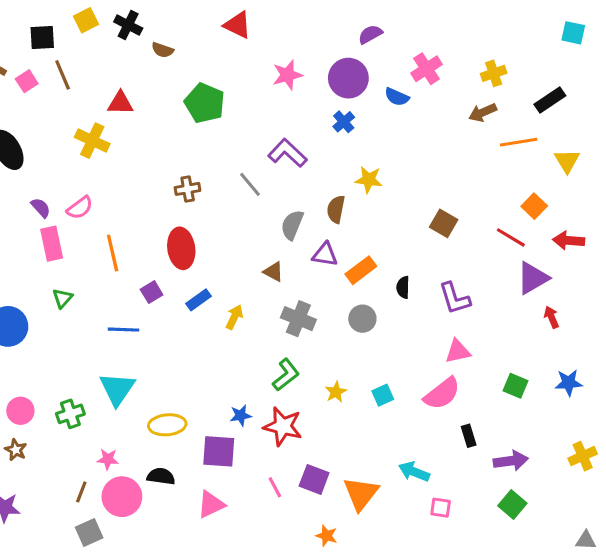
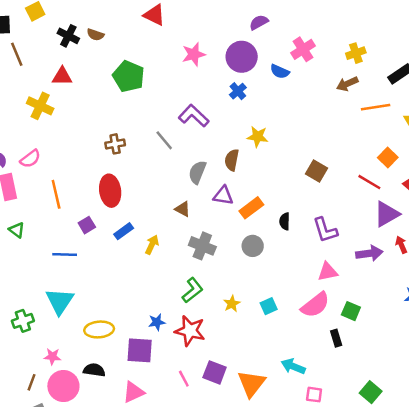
black cross: (128, 25) -> (68, 36), moved
green triangle: (63, 298) -> (17, 230), turned -35
green square: (515, 386) -> (351, 311), moved
purple arrow: (511, 461) -> (369, 253), moved

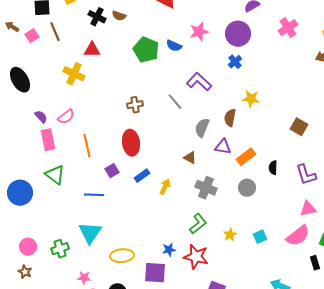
blue semicircle: (280, 71) -> (174, 46), moved
green triangle: (17, 230) -> (55, 175), size x1.5

